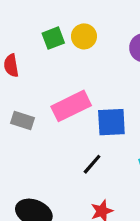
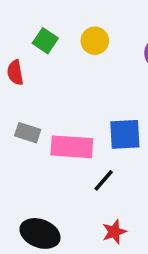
green square: (53, 38) -> (45, 41), moved, turned -35
pink rectangle: (71, 106) -> (72, 147), moved, turned 30

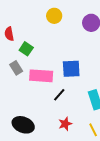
green square: (45, 41) -> (26, 49), moved
gray rectangle: (28, 133) -> (16, 68), turned 40

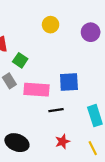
black line: (59, 95) -> (56, 110), turned 40

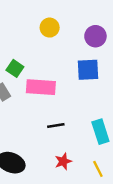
blue square: (69, 82) -> (88, 70), moved
pink rectangle: (36, 90) -> (41, 87), moved

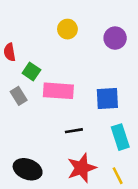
blue square: (88, 70) -> (107, 99), moved
red star: (63, 161) -> (82, 168), size x1.6

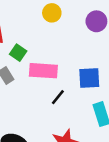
black line: (74, 131) -> (58, 97), moved, turned -42

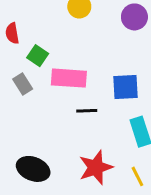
black line: (58, 97) -> (87, 111), turned 49

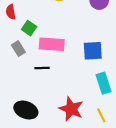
black line: (87, 111) -> (42, 68), moved
red star: (96, 167) -> (71, 109), turned -30

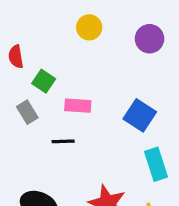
pink rectangle: (52, 44) -> (78, 106), size x0.7
blue square: (93, 51) -> (140, 115), turned 36

